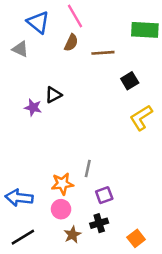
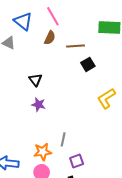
black square: (130, 81) -> (88, 64), moved
black triangle: (53, 95) -> (35, 80), turned -40
purple star: (33, 107) -> (39, 105), moved

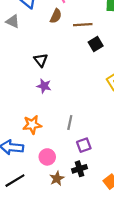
orange star: (43, 152) -> (32, 125), moved

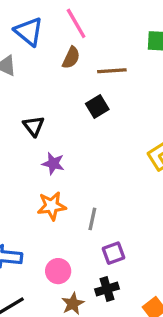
black square: (96, 44) -> (97, 107), moved
black triangle: (41, 60) -> (34, 126), moved
orange star: (32, 125) -> (52, 206), moved

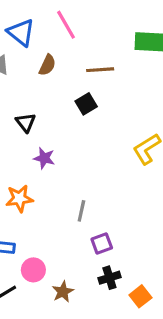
brown semicircle: (71, 58) -> (47, 65), moved
orange star: (52, 206) -> (19, 199), moved
pink circle: (58, 271) -> (33, 270), moved
black cross: (107, 289) -> (109, 278), moved

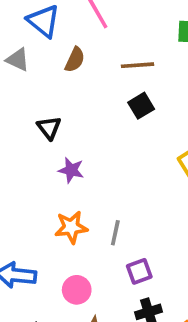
black square: (86, 104) -> (141, 106), moved
orange star: (19, 199) -> (71, 227), moved
pink circle: (33, 270) -> (77, 290), moved

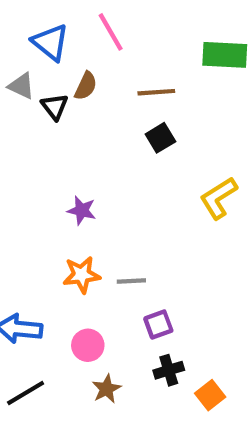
black triangle: (49, 128) -> (55, 107), moved
gray line: (115, 233) -> (131, 281), turned 75

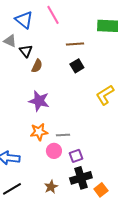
brown semicircle: (86, 86) -> (37, 66), moved
purple star: (82, 210) -> (39, 101), size x1.5
pink circle: (88, 345) -> (54, 151), moved
black cross: (169, 370) -> (81, 178), size x1.5

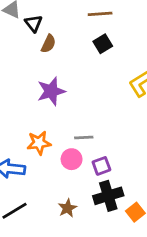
purple star: (39, 101) -> (51, 91), turned -30
orange star: (39, 132) -> (39, 143), moved

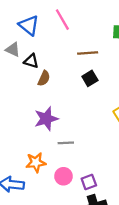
black triangle: (34, 23) -> (31, 61), turned -35
gray line: (84, 137) -> (66, 143), moved

